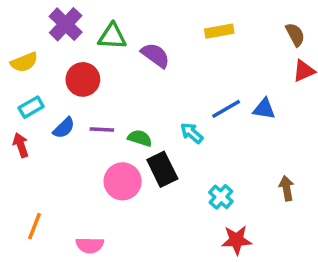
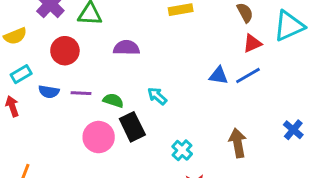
purple semicircle: (155, 55) -> (126, 48), moved, turned -35
blue line: (226, 109) -> (248, 76), moved
blue semicircle: (64, 128) -> (49, 92), turned 54
brown arrow: (287, 188) -> (238, 143), size x1.4

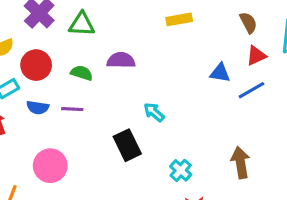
red circle: (65, 51) -> (36, 65), moved
blue triangle: (219, 76) -> (220, 73), moved
green semicircle: (113, 100) -> (82, 73), moved
pink circle: (99, 137) -> (50, 166), moved

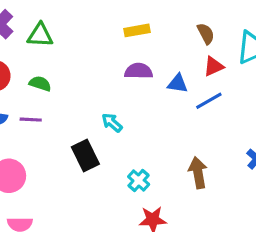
purple semicircle: (121, 60) -> (139, 71), moved

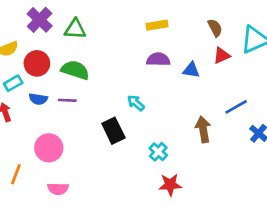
green semicircle: (40, 84) -> (75, 70), size x1.5
blue line: (209, 101) -> (236, 107), moved
brown arrow: (198, 173) -> (203, 129), moved

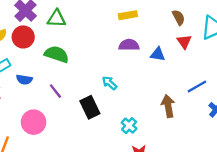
red triangle: (222, 55) -> (184, 42), turned -42
red circle: (37, 63) -> (23, 37), moved
purple line: (67, 100) -> (55, 91), moved, turned 49

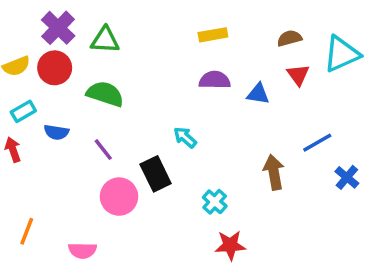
brown semicircle: (179, 17) -> (289, 38), turned -77
pink circle: (34, 122) -> (119, 197), moved

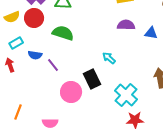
purple line: (103, 150) -> (53, 65), moved
cyan cross: (215, 202) -> (126, 95), size x1.6

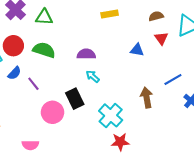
red circle: (34, 18) -> (13, 46), moved
purple semicircle: (126, 25) -> (86, 54), moved
blue semicircle: (35, 55) -> (14, 73), turned -56

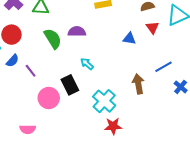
green semicircle: (44, 50) -> (53, 39), moved, turned 40
purple semicircle: (86, 54) -> (77, 32), moved

